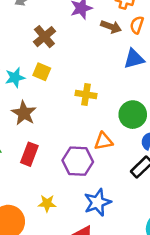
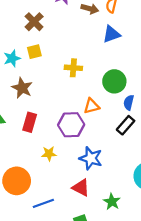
yellow square: (42, 72) -> (34, 52), turned -32
blue star: (97, 202) -> (91, 158), turned -30
yellow star: (47, 203) -> (49, 154), moved

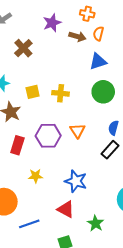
yellow square: (34, 52) -> (33, 92), moved
green circle: (114, 81) -> (103, 92), moved
orange triangle: (92, 106) -> (77, 131), turned -49
purple hexagon: (71, 125) -> (48, 136), moved

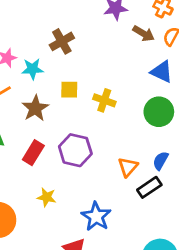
brown cross: (23, 48) -> (62, 41), moved
blue triangle: (98, 61) -> (162, 72), turned 30
orange triangle: (77, 131) -> (128, 167), moved

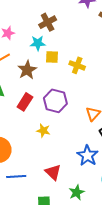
cyan star: (32, 69) -> (38, 43), moved
yellow star: (47, 197) -> (43, 131), moved
blue star: (96, 216) -> (88, 156), moved

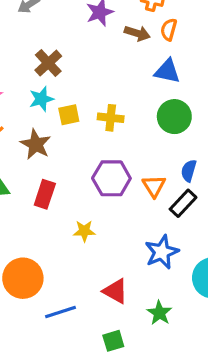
purple hexagon: (55, 101) -> (111, 178), moved
blue star: (88, 156) -> (162, 252), turned 30

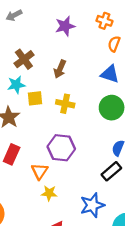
brown arrow: (137, 33) -> (60, 69), moved, turned 90
orange triangle: (154, 186) -> (40, 171), moved
yellow star: (84, 231) -> (49, 193), moved

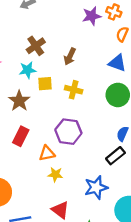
purple star: (65, 26) -> (92, 16), moved
orange triangle: (40, 171) -> (47, 153), turned 42

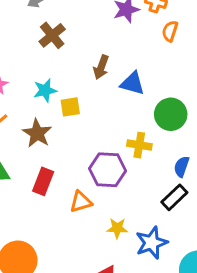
brown cross: (36, 46) -> (52, 35), moved
blue triangle: (117, 63) -> (132, 83), moved
yellow cross: (74, 90) -> (139, 145), moved
yellow star: (55, 174) -> (117, 228), moved

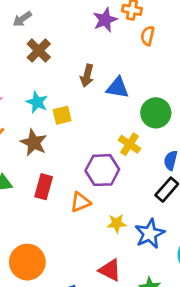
cyan star: (45, 90) -> (37, 102), turned -30
yellow cross: (139, 145) -> (130, 144), turned 30

